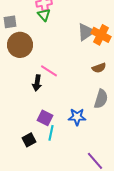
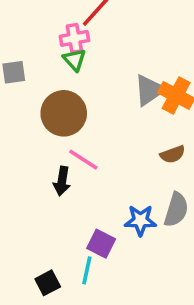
brown circle: (20, 45) -> (64, 113), moved
blue star: (77, 117) -> (140, 220), moved
purple square: (45, 118) -> (101, 244), moved

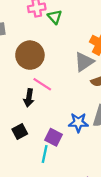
green triangle: (74, 60) -> (55, 17), moved
gray triangle: (149, 90) -> (84, 62), moved
black square: (48, 283) -> (20, 132), moved

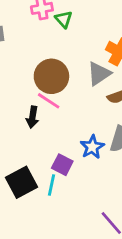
brown circle: (30, 55) -> (51, 76), moved
blue star: (78, 123) -> (92, 147), turned -30
black square: (20, 132) -> (22, 182), moved, size x1.6

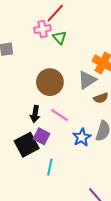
pink line: (49, 101) -> (59, 115), moved
purple square: (62, 165) -> (41, 136), moved
black square: (22, 182) -> (27, 145), moved

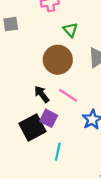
green triangle: (59, 38) -> (70, 30), moved
black arrow: (35, 114) -> (42, 94), turned 133

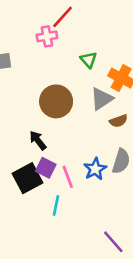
green triangle: (70, 30) -> (89, 60), moved
pink line: (68, 95) -> (68, 177), moved, turned 36

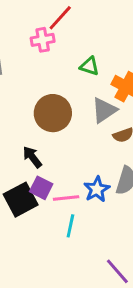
green triangle: (89, 60) -> (89, 66), turned -30
pink line: (68, 177) -> (66, 198), turned -75
cyan line: (56, 205) -> (70, 226), moved

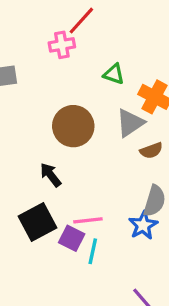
purple square: (41, 188) -> (72, 238), moved
blue star: (97, 189) -> (143, 225), moved

